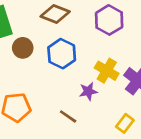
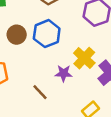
brown circle: (23, 48) -> (17, 35), moved

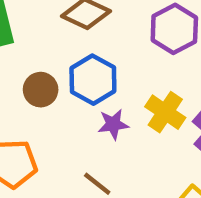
purple star: (64, 73) -> (113, 124), moved

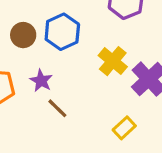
purple star: (113, 124) -> (41, 81), moved, turned 30

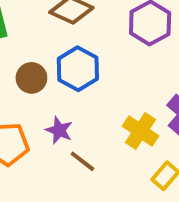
yellow cross: (113, 61) -> (140, 131), moved

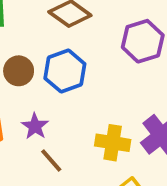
yellow cross: (140, 131) -> (113, 143), turned -36

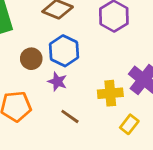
purple star: (35, 126) -> (57, 82), moved

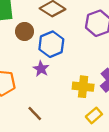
brown circle: (31, 59) -> (25, 31), moved
brown line: (70, 116) -> (35, 113), moved

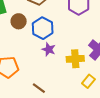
purple star: (41, 69) -> (49, 49), moved

